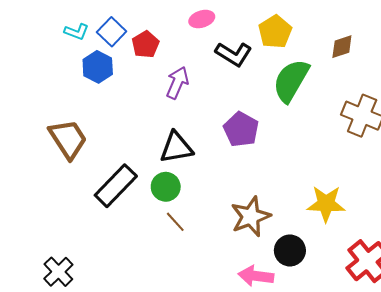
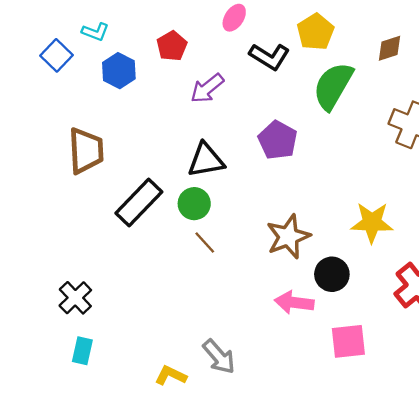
pink ellipse: (202, 19) -> (234, 18), turned -40
blue square: (112, 32) -> (56, 55), moved
purple arrow: (177, 83) -> (207, 88), turned -152
brown trapezoid: (68, 139) -> (86, 151), turned 30

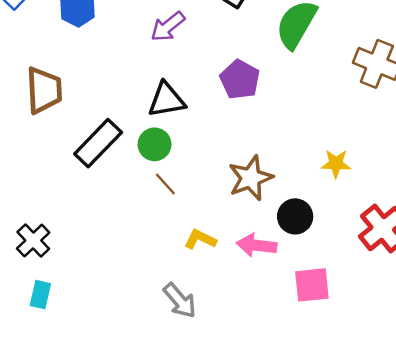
yellow star: (372, 222) -> (336, 164), size x0.7
yellow L-shape: (171, 375) -> (200, 239), moved

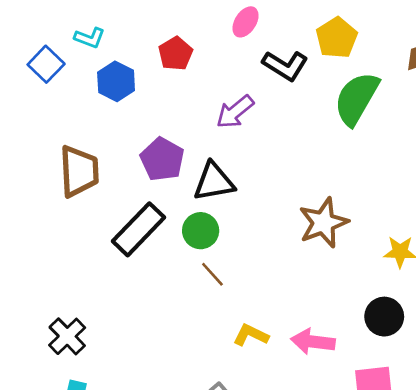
purple arrow: (168, 27) -> (235, 112), moved
purple pentagon: (240, 79) -> (162, 159), moved
brown star: (251, 178) -> (323, 223), moved
black circle: (295, 216) -> (384, 317), moved

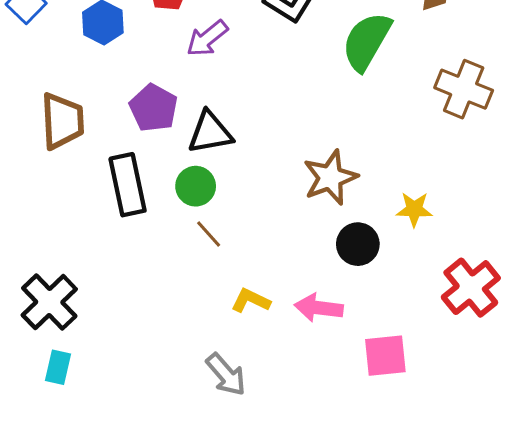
purple arrow: (235, 112) -> (207, 38), moved
black rectangle: (138, 229) -> (128, 185), turned -56
black circle: (384, 317) -> (358, 244), moved
black cross: (67, 336) -> (49, 302), size x1.4

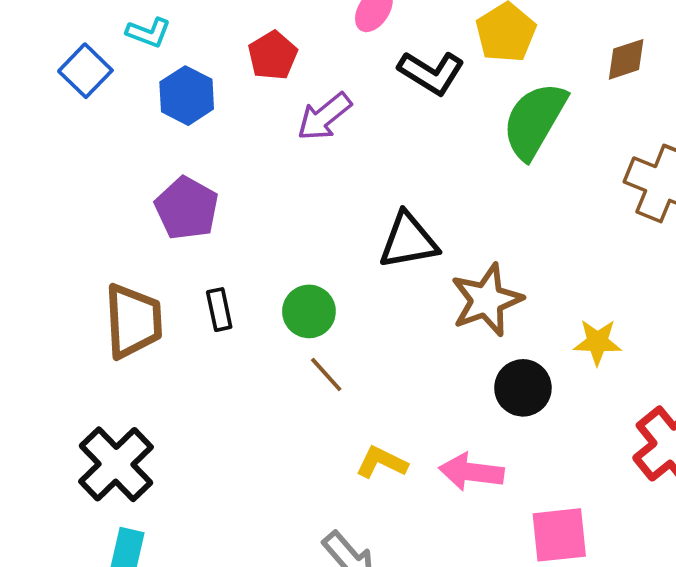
purple pentagon: (154, 108) -> (187, 208), moved
brown trapezoid: (62, 121) -> (133, 321), moved
black triangle: (210, 133) -> (408, 241), moved
black rectangle: (128, 185) -> (219, 310), size x0.5

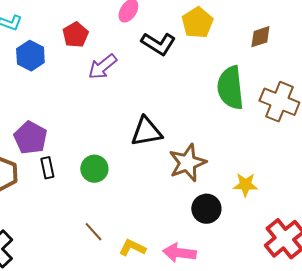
green semicircle: (534, 120) -> (230, 88), moved, turned -36
purple pentagon: (187, 208) -> (30, 138), moved
brown line: (326, 374) -> (93, 232), moved

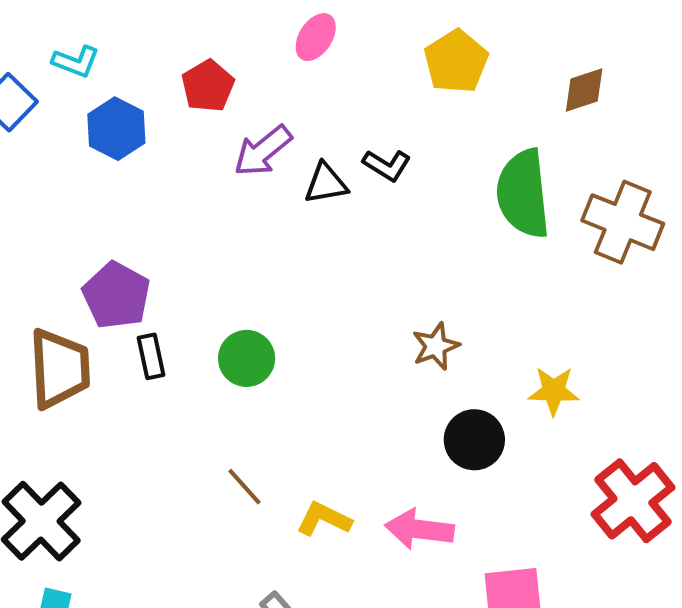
black L-shape: (158, 44) -> (387, 165), moved, size x0.7
black triangle: (146, 132) -> (326, 183), moved, size x0.7
brown star: (187, 163) -> (436, 346), size x0.6

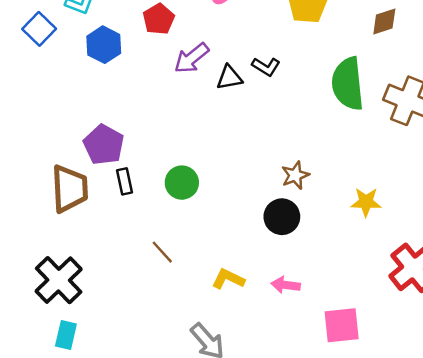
black circle: (474, 440) -> (282, 217), moved
brown line: (245, 487) -> (162, 252), moved
pink arrow: (419, 529) -> (286, 285), size x0.7

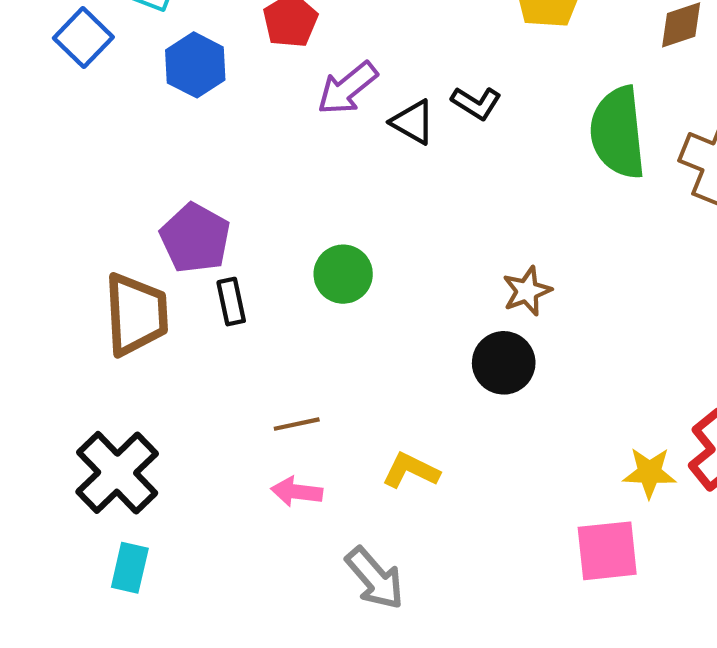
black triangle: (229, 78) -> (413, 122), turned 40
green circle: (182, 183) -> (343, 274), moved
yellow star: (366, 202) -> (649, 473), moved
brown line: (162, 252) -> (297, 424), turned -60
pink arrow: (286, 285) -> (297, 492), moved

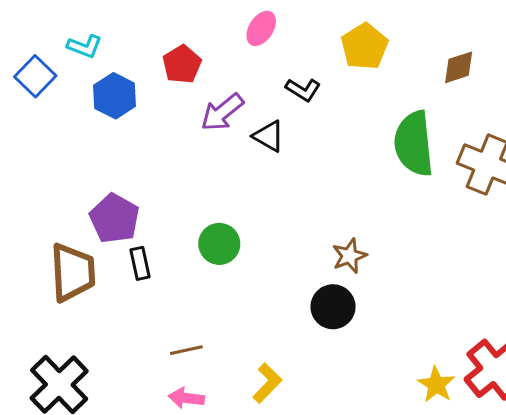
black L-shape: (476, 103) -> (303, 90), moved
yellow L-shape: (411, 471) -> (267, 383), turned 108
yellow star: (649, 473) -> (436, 385), turned 30

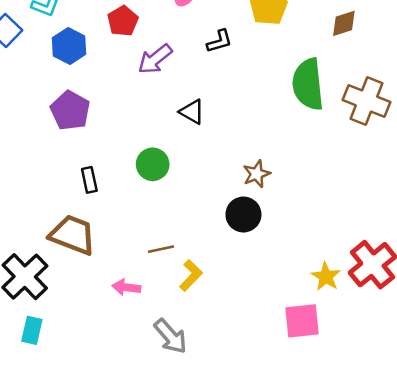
black L-shape: (303, 90) -> (220, 41), turned -48
black triangle: (269, 136) -> (192, 112), moved
purple pentagon: (115, 218) -> (70, 111), moved
brown trapezoid: (73, 272) -> (73, 235), moved, turned -66
brown line: (186, 350) -> (161, 249), moved

